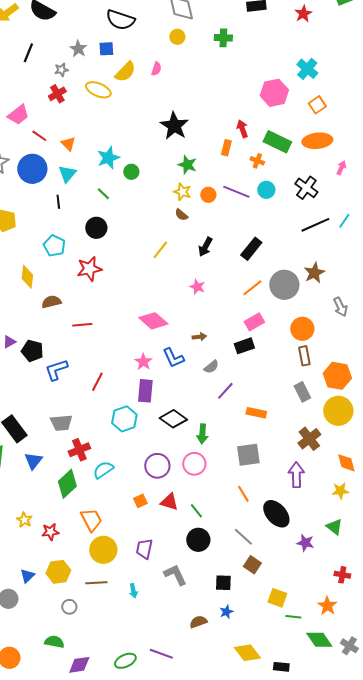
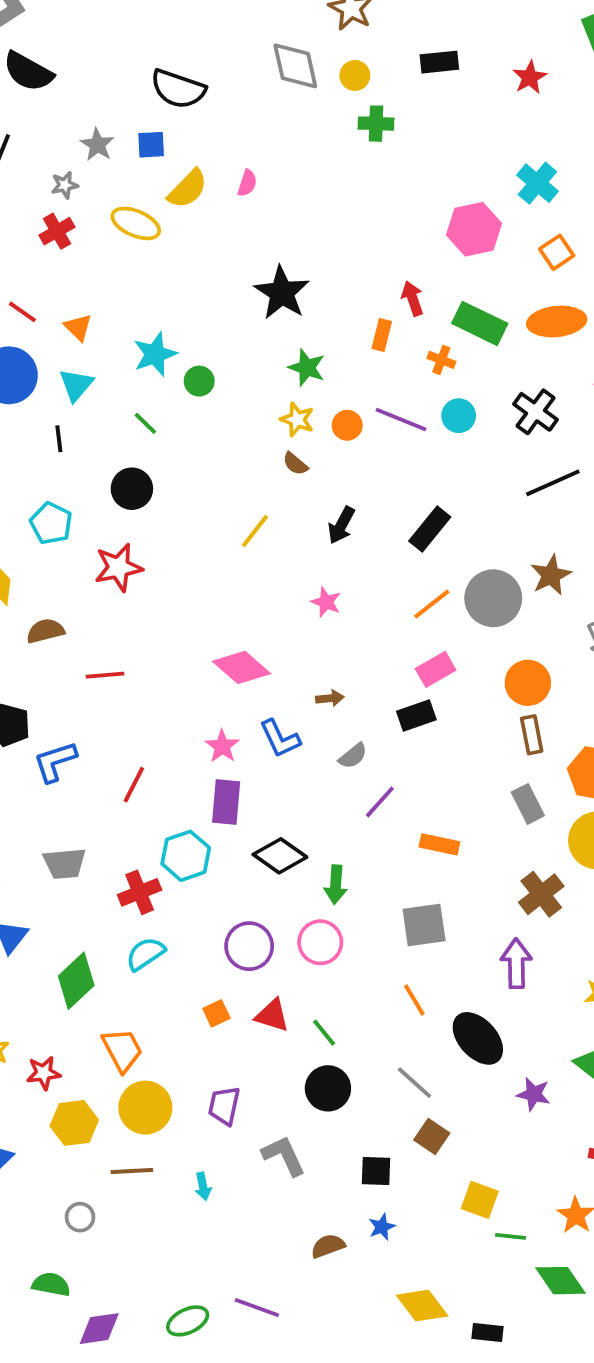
yellow circle: (177, 37) -> (355, 75), moved
red cross: (79, 450) -> (140, 892), moved
yellow hexagon: (58, 572) -> (74, 1123), moved

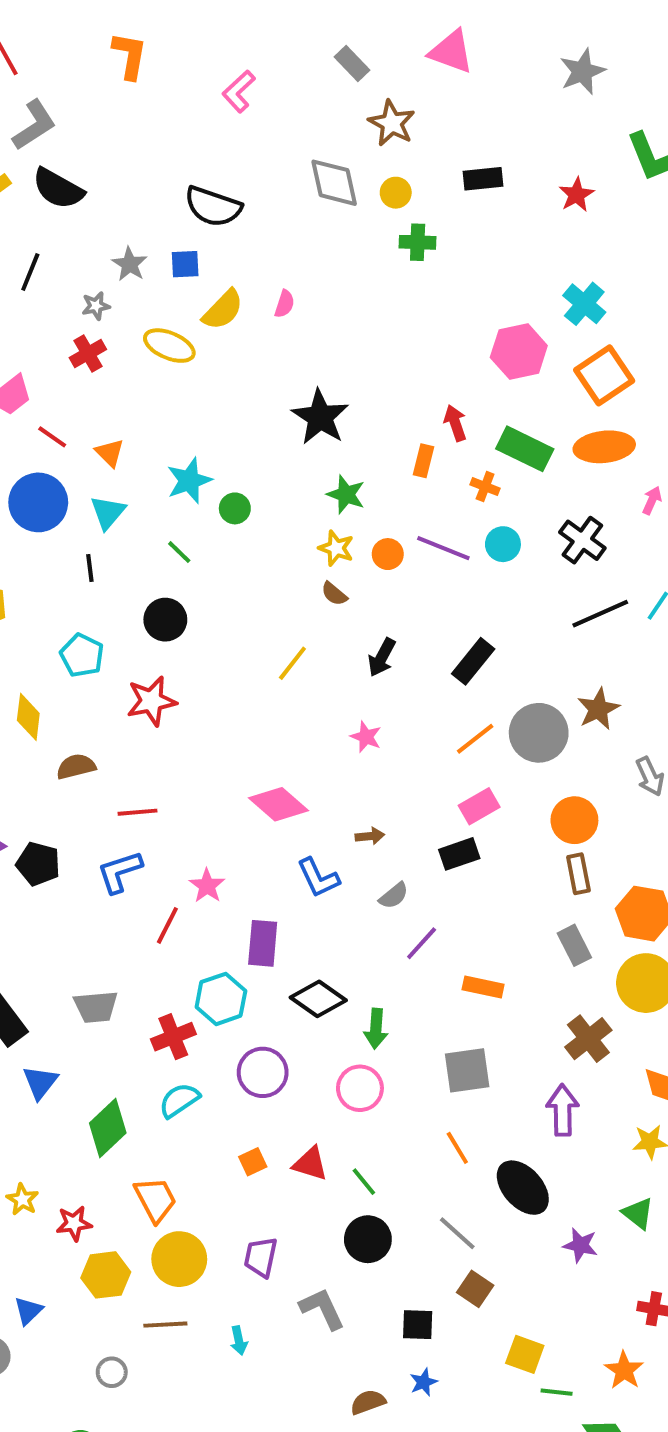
orange square: (557, 252) -> (604, 375), size x1.6
pink star: (222, 746) -> (207, 886), moved
blue L-shape: (55, 762) -> (120, 872), moved
purple circle: (249, 946) -> (263, 1072), moved

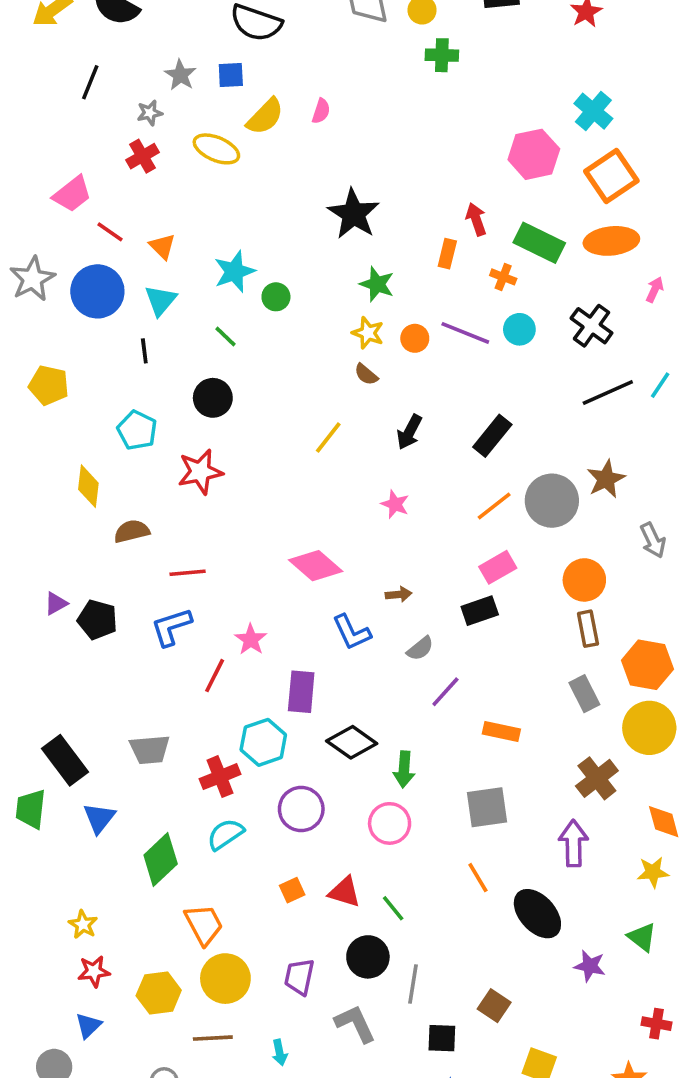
red star: (74, 1223) -> (94, 971), moved
gray line: (457, 1233) -> (413, 984), moved, turned 57
black circle: (368, 1239) -> (368, 957), moved

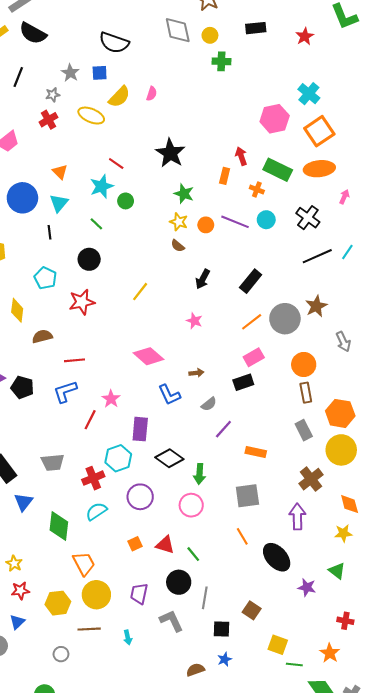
red line: (110, 232) -> (116, 163), moved
yellow line: (328, 437) -> (140, 292), moved
green diamond: (161, 860) -> (59, 526), turned -40

